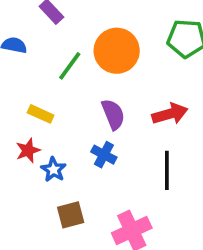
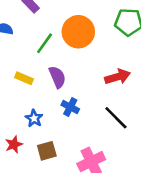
purple semicircle: (113, 114) -> (57, 77), moved
red star: (28, 150) -> (14, 144), moved
black line: (167, 170) -> (116, 118), turned -44

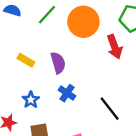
green line: (45, 43) -> (47, 15), moved
red arrow: (118, 77) -> (115, 47), moved, turned 80

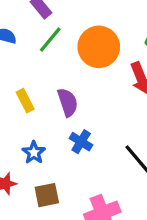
yellow rectangle: (26, 60) -> (25, 101), turned 35

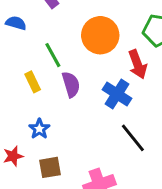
green line: (50, 40) -> (53, 55), moved, turned -70
blue cross: (81, 142) -> (117, 94), moved, size x1.4

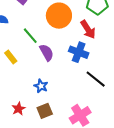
yellow rectangle: (33, 82) -> (11, 57), moved
blue star: (39, 129) -> (41, 86), moved

